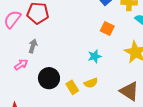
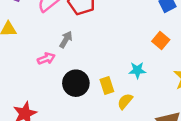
yellow semicircle: (91, 83) -> (125, 101), turned 136
yellow rectangle: (72, 87) -> (107, 85), moved

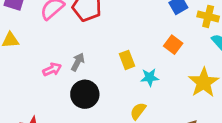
gray arrow: (66, 40) -> (78, 62), moved
yellow rectangle: (107, 85) -> (127, 60), moved

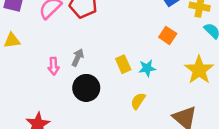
yellow rectangle: (127, 60) -> (123, 64), moved
pink arrow: (52, 69) -> (54, 66), turned 114

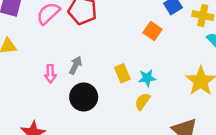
orange square: (168, 35) -> (153, 31), moved
yellow semicircle: (138, 101) -> (142, 101), moved

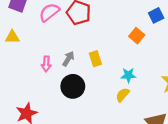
yellow rectangle: (122, 73) -> (95, 59), moved

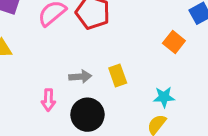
gray arrow: (68, 59) -> (80, 77), turned 56
pink arrow: (46, 64) -> (48, 100), moved

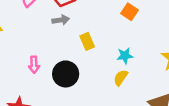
gray arrow: (80, 77) -> (61, 20), moved

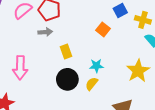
pink arrow: (34, 65) -> (20, 68), size x1.6
black circle: (66, 74) -> (67, 79), moved

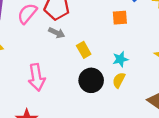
orange square: (103, 29) -> (120, 18), turned -32
gray arrow: (45, 32) -> (57, 33), turned 40

